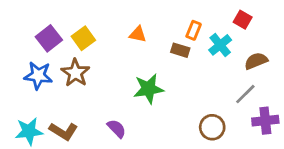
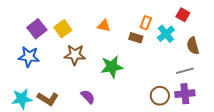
brown semicircle: (256, 61) -> (193, 46), turned -84
brown star: (75, 73) -> (75, 55), moved, turned -30
gray line: (245, 94) -> (185, 71), turned 30
purple cross: (265, 121) -> (185, 94), moved

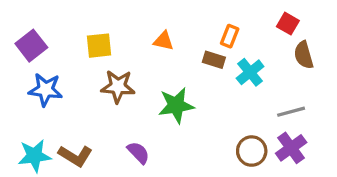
purple square: (37, 29) -> (31, 46), moved
yellow square: (63, 29) -> (99, 46), turned 30
cyan cross: (166, 34) -> (250, 72), moved
brown semicircle: (193, 46) -> (304, 55), moved
purple cross: (185, 94) -> (291, 148), turned -30

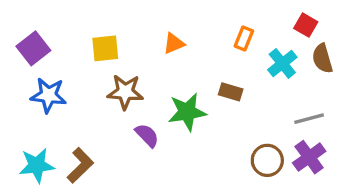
orange triangle: (164, 41) -> (174, 43), turned -35
brown rectangle: (214, 60) -> (231, 92), moved
cyan cross: (250, 72) -> (282, 63), moved
purple semicircle: (138, 153) -> (147, 135), moved
brown L-shape: (75, 156) -> (80, 165), turned -76

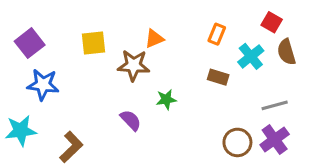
brown star: (125, 92) -> (134, 65), moved
brown rectangle: (231, 92) -> (218, 77), moved
green star: (187, 112) -> (166, 99), size x0.6
cyan star: (37, 165) -> (21, 131), moved

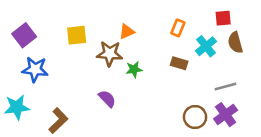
red square: (272, 22) -> (223, 18), turned -35
green star: (166, 99) -> (134, 69), moved

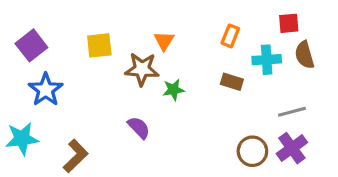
orange triangle: (127, 32) -> (164, 41), turned -35
cyan cross: (206, 46) -> (267, 60), turned 35
blue star: (35, 69) -> (46, 90), turned 30

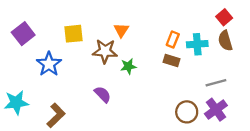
red square: (289, 23) -> (224, 17), moved, turned -35
orange rectangle: (230, 36) -> (173, 39), moved
blue star: (46, 90) -> (49, 64), moved

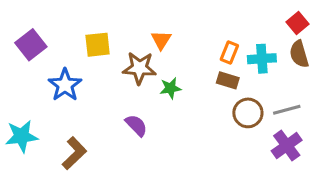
brown circle: (187, 112) -> (248, 113), moved

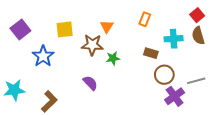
orange rectangle: (229, 52) -> (145, 19), moved
gray line: (287, 110) -> (196, 81), moved
purple cross: (287, 146) -> (175, 96), moved

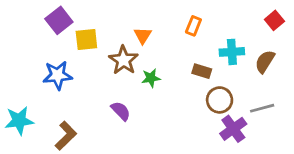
red square: (197, 15) -> (274, 20), moved
purple square: (20, 29) -> (59, 20), moved
brown semicircle: (198, 36) -> (265, 62), moved, turned 48
brown star: (92, 45) -> (123, 60), turned 30
blue star: (43, 56) -> (58, 75), turned 30

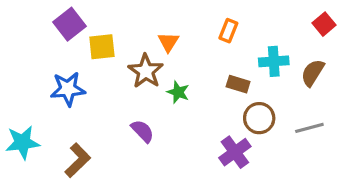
green star: (151, 78) -> (178, 92), turned 30
purple cross: (233, 129) -> (235, 152), moved

